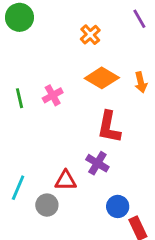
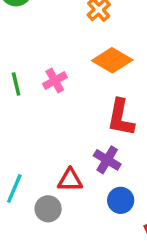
blue circle: (118, 206) -> (121, 200), moved

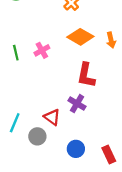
red triangle: (70, 180) -> (52, 117), turned 36
blue circle: (121, 200) -> (76, 149), moved

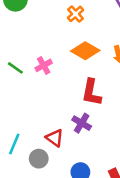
green line: (16, 53) -> (15, 68), turned -42

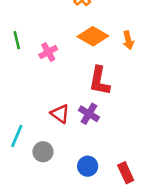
green line: (15, 68) -> (17, 40), moved, turned 42
red triangle: (55, 138) -> (60, 114), moved

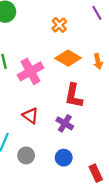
pink cross: (48, 52) -> (31, 71), size x1.6
red triangle: (60, 114) -> (31, 116), moved
blue circle: (88, 166) -> (64, 158), moved

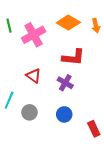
red L-shape: (74, 96) -> (73, 57), turned -95

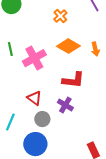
gray circle: (29, 112) -> (42, 119), moved
blue circle: (64, 114) -> (35, 144), moved, size x1.5

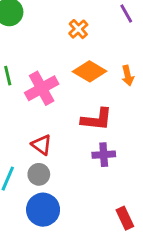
purple cross: (65, 105) -> (104, 155), moved, turned -35
gray circle: (42, 119) -> (39, 174), moved

